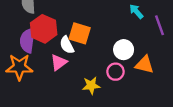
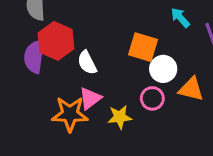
orange square: (80, 33) -> (143, 47), moved
pink triangle: (59, 62) -> (90, 98), moved
orange star: (19, 67) -> (70, 114), moved

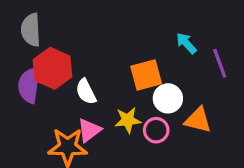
orange square: (143, 47) -> (146, 75), turned -32
yellow star: (120, 117) -> (128, 120), moved

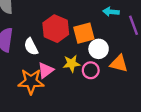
cyan arrow: (186, 43) -> (111, 12), turned -42
red hexagon: (53, 68) -> (56, 29), moved
white semicircle: (86, 92) -> (31, 47), moved

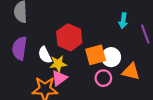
cyan arrow: (111, 12) -> (123, 21), turned -88
orange square: (84, 33) -> (96, 55), moved
yellow star: (72, 64) -> (58, 64), moved

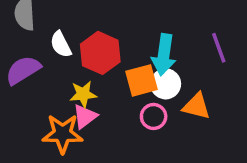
cyan arrow: (123, 21) -> (164, 55), moved, size x1.6
purple semicircle: (20, 48) -> (23, 70), turned 50
white semicircle: (45, 55) -> (61, 44), moved

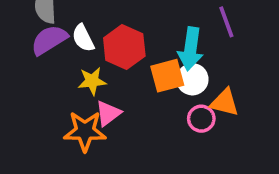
purple line: (219, 48) -> (226, 22), moved
purple semicircle: (23, 70) -> (49, 40), moved
yellow star: (83, 94) -> (92, 81), moved
pink circle: (154, 116) -> (201, 119), moved

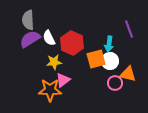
cyan arrow: (191, 49) -> (109, 44), size x0.7

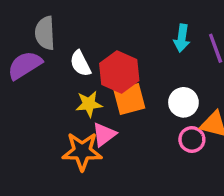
purple semicircle: (30, 39) -> (25, 65), moved
cyan arrow: (109, 44) -> (182, 38), moved
orange square: (96, 59) -> (129, 99), moved

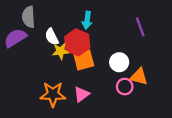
cyan arrow: (182, 38) -> (87, 20), moved
yellow star: (89, 104) -> (61, 51), moved
pink triangle: (104, 134) -> (82, 94), moved

